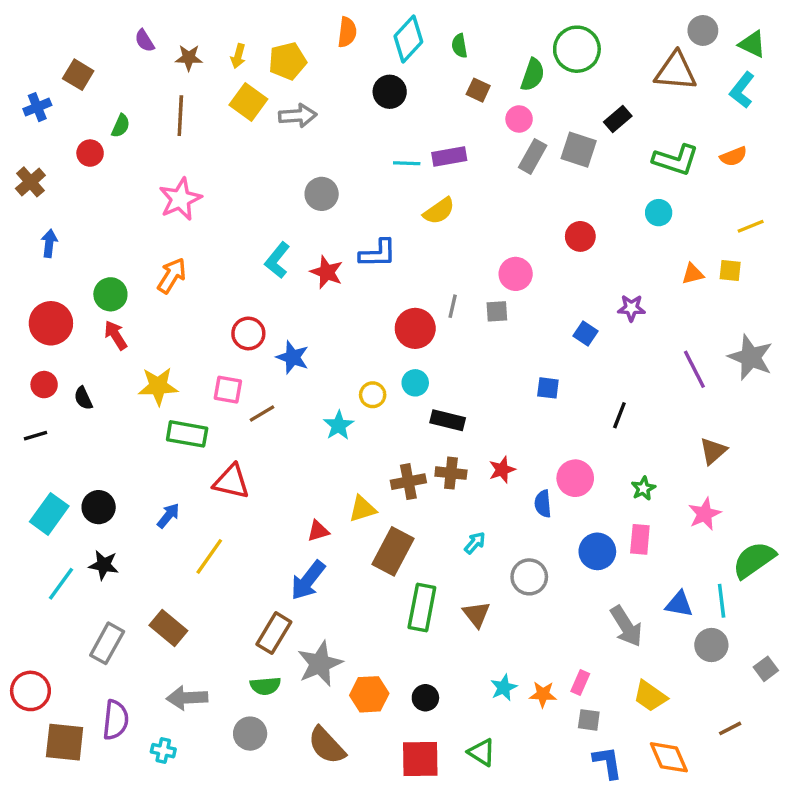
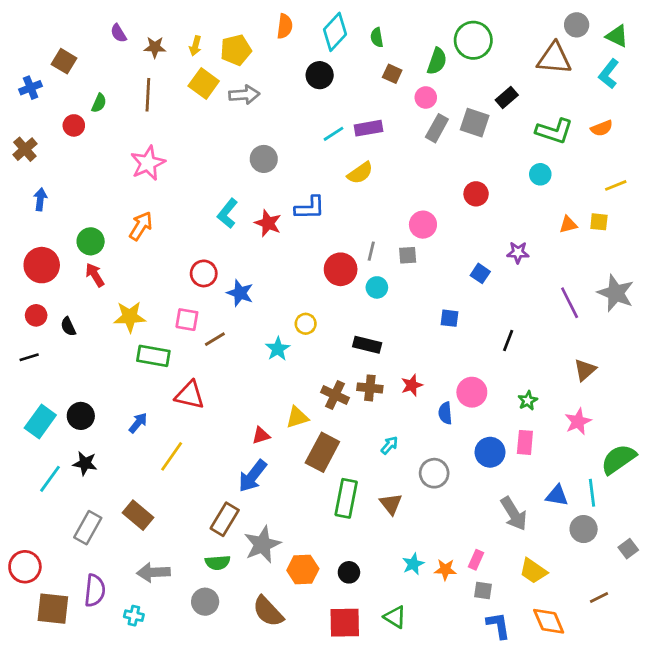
cyan line: (407, 163) -> (334, 134), turned -35
cyan circle: (415, 383) -> (377, 287), moved
brown cross: (408, 482) -> (335, 395), turned 36

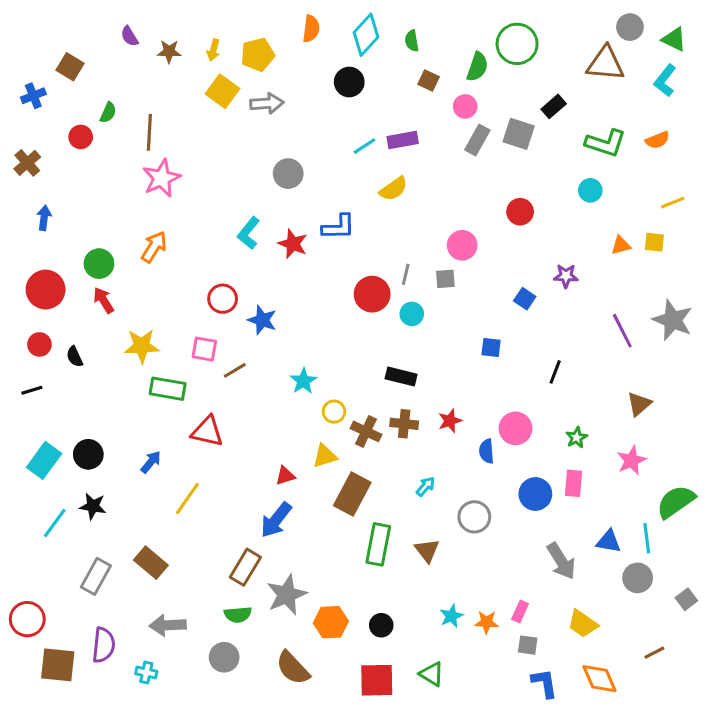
brown line: (148, 95) -> (149, 132), moved
yellow circle: (306, 324) -> (334, 412), moved

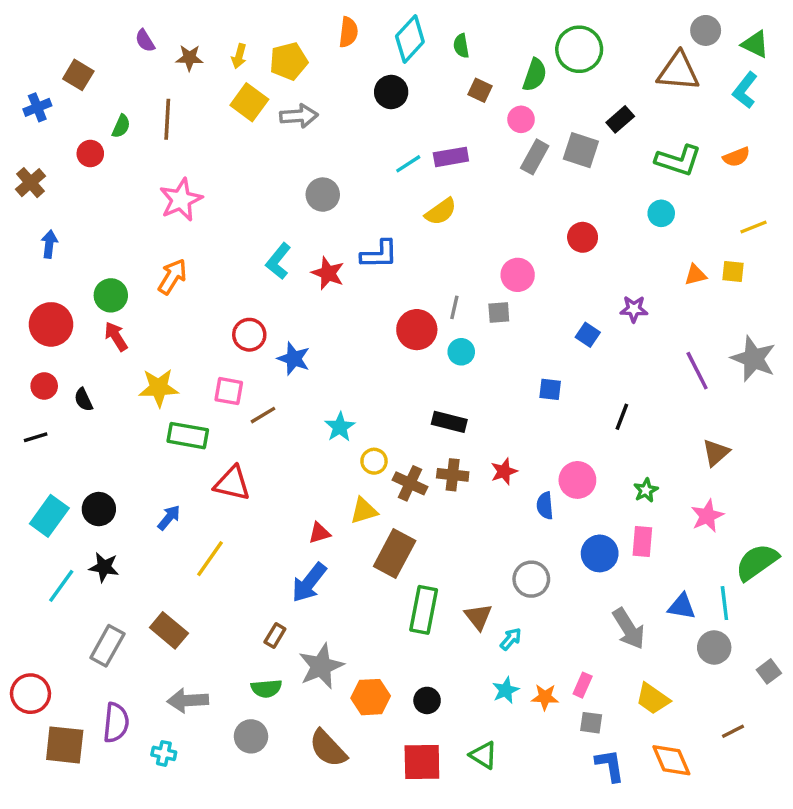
brown line: (149, 132) -> (167, 119), moved
cyan arrow: (425, 486) -> (511, 639), moved
brown rectangle: (245, 567) -> (275, 636), size x0.6

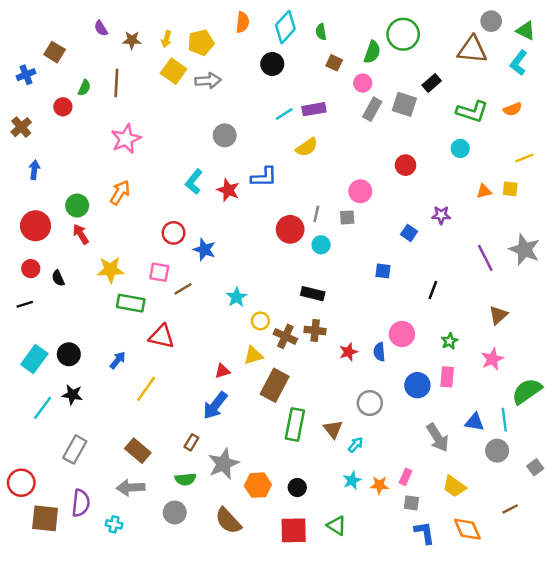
red star: (504, 471) -> (348, 352), moved
brown rectangle: (169, 630) -> (138, 451), moved

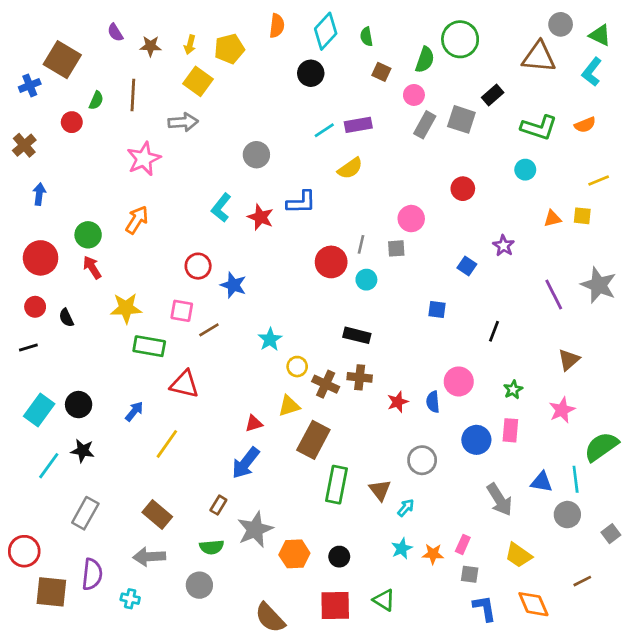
brown square: (55, 52) -> (62, 60), size x1.5
gray arrow: (208, 81) -> (183, 122), moved
purple star: (441, 215) -> (504, 246), turned 30
brown semicircle: (228, 521) -> (270, 618), moved

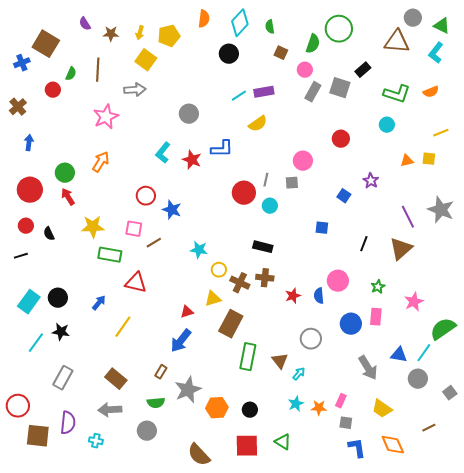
cyan star: (270, 339) -> (199, 250), turned -30
brown triangle: (569, 360) -> (401, 249), moved, size x1.4
cyan line: (576, 479) -> (424, 353), turned 42

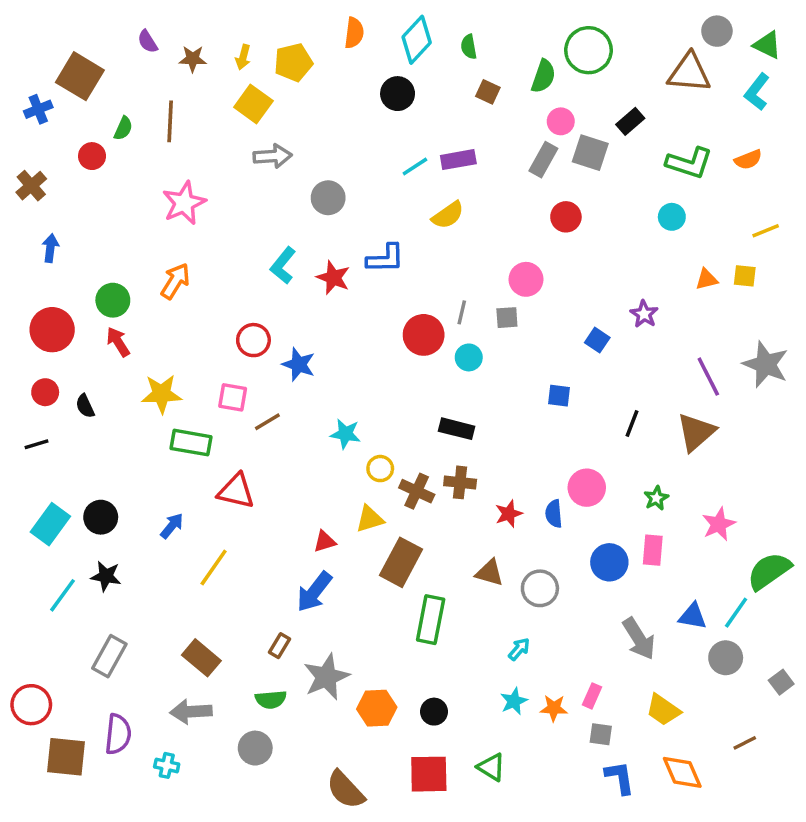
pink circle: (305, 70) -> (561, 121), moved
gray arrow: (135, 90) -> (273, 156), moved
red circle: (341, 139) -> (566, 217), moved
brown triangle: (280, 361) -> (490, 573), moved, turned -36

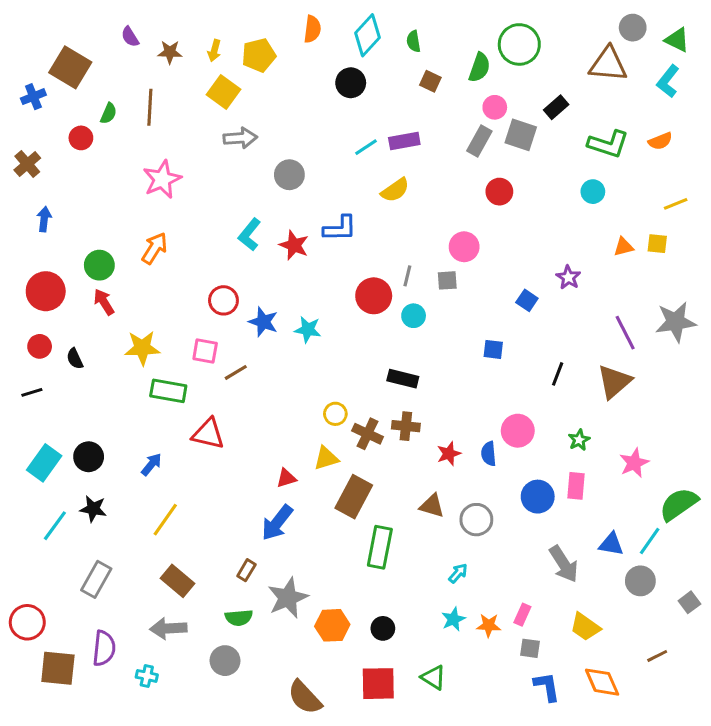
gray star: (766, 364) -> (676, 322), turned -30
cyan star: (345, 434) -> (308, 330), moved
yellow line: (214, 568) -> (165, 520), moved

